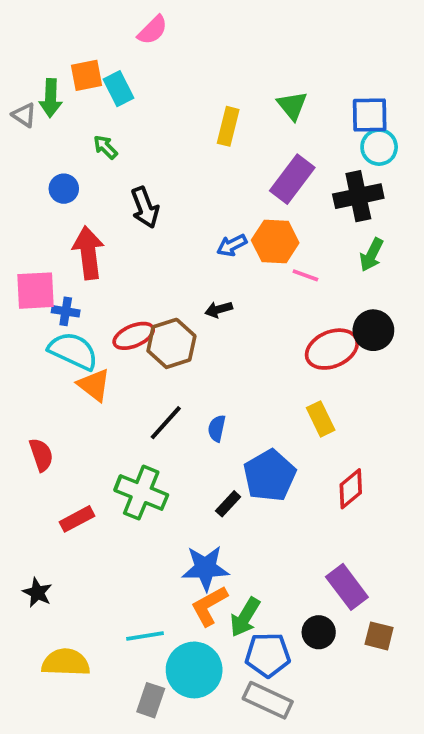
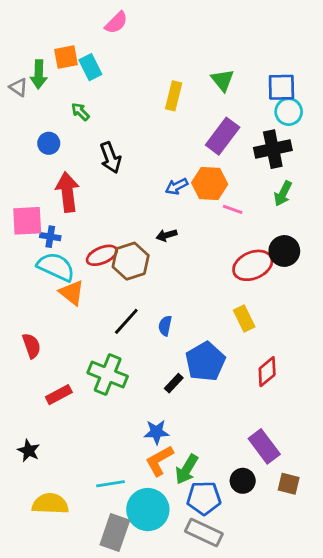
blue star: (205, 568) -> (156, 432), size x0.7
gray rectangle: (151, 700) -> (115, 533), size x1.4

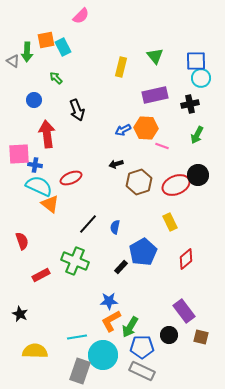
purple rectangle: (223, 136) -> (155, 95), turned 40
black cross: (273, 149) -> (190, 104), size x0.7
brown hexagon: (131, 261) -> (139, 182), moved

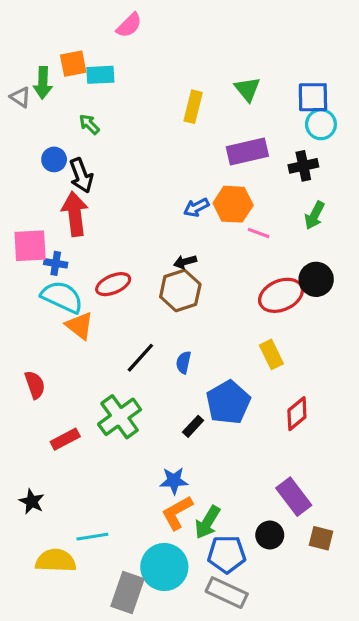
cyan rectangle: (63, 47) -> (100, 75), turned -66
black arrow: (77, 110) -> (81, 175), moved
brown hexagon: (139, 182) -> (180, 291), moved
green cross: (75, 261) -> (120, 417), turned 32
cyan line: (77, 337) -> (92, 537), moved

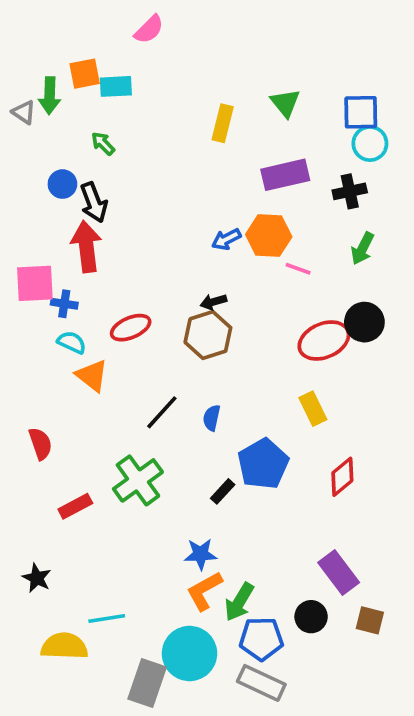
cyan semicircle: (62, 297) -> (72, 342), size x0.6

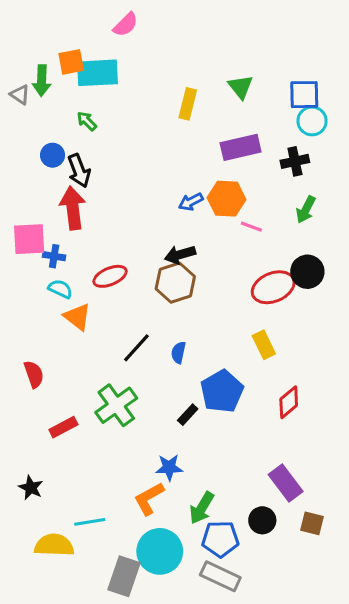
cyan rectangle: (116, 86) -> (98, 73), size x1.5
black arrow: (213, 302) -> (180, 255), size x1.4
orange L-shape: (204, 591) -> (149, 499), moved

